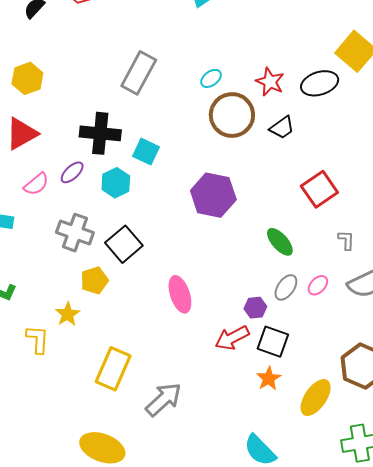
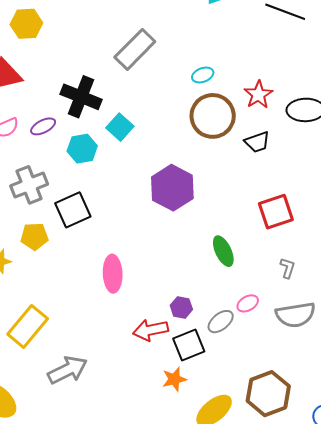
gray cross: (75, 233) -> (29, 185), turned 33
gray ellipse: (286, 287) -> (221, 322), moved
black square: (273, 342) -> (189, 345), turned 32

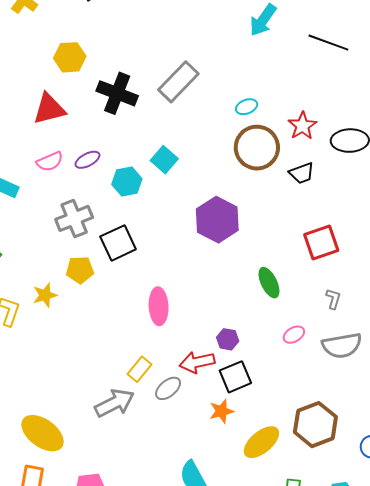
black cross: (81, 97) -> (117, 93), moved
gray ellipse: (221, 322) -> (168, 388), moved
yellow rectangle: (28, 326) -> (139, 369), moved, size x0.6

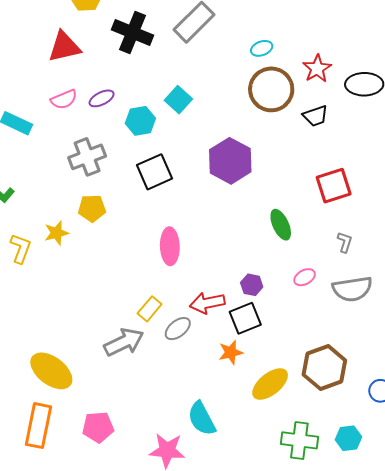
black square: (118, 243) -> (155, 172), moved
purple hexagon: (228, 339) -> (252, 285), moved

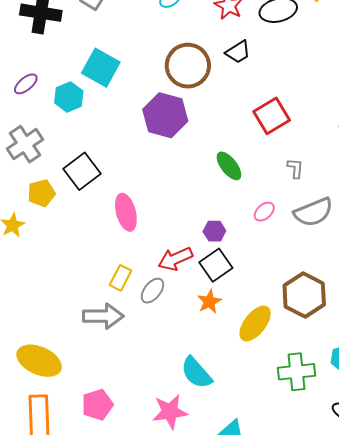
brown circle: (271, 89) -> (188, 66), moved
cyan square: (178, 100) -> (101, 68), size x1.4
black square: (155, 172) -> (82, 171), moved
gray arrow: (124, 342) -> (103, 316), turned 39

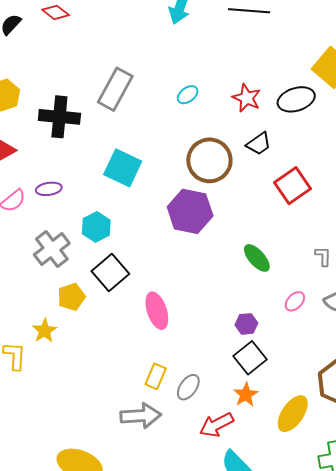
purple ellipse: (26, 84) -> (49, 189), turned 35
cyan hexagon: (69, 97) -> (96, 227), moved
red square: (272, 116) -> (293, 186), moved
red arrow: (175, 259) -> (217, 425), moved

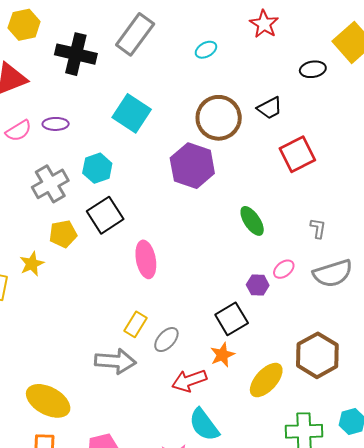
red star: (247, 98) -> (264, 24), moved
black ellipse: (296, 99) -> (313, 69), size x0.7
purple hexagon: (246, 324) -> (258, 285), moved

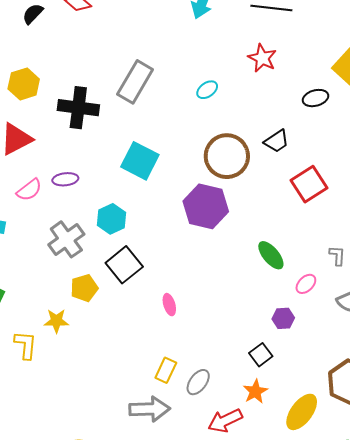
pink ellipse: (146, 259) -> (169, 305), size x0.6
yellow star: (32, 264) -> (56, 321), turned 30
pink ellipse: (284, 269) -> (306, 284), moved
black square: (232, 319) -> (261, 355), size x0.7

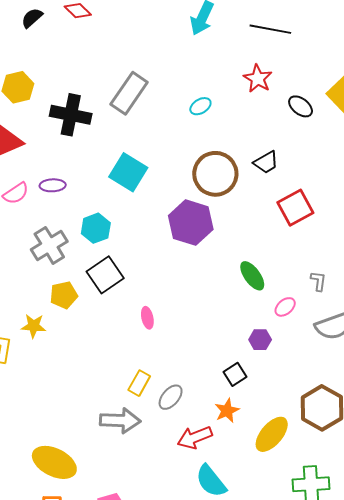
black ellipse: (316, 98) -> (301, 106), moved, turned 50

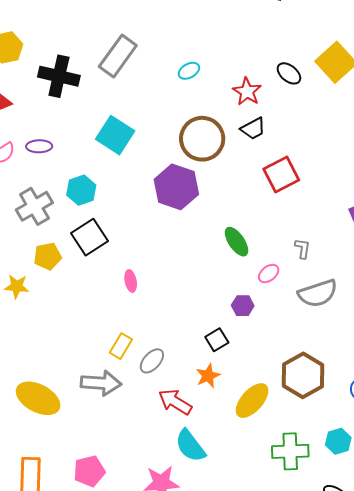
red star: (258, 79) -> (247, 92), moved
red arrow: (195, 437) -> (175, 402), turned 52
yellow ellipse: (54, 462) -> (38, 398), moved

